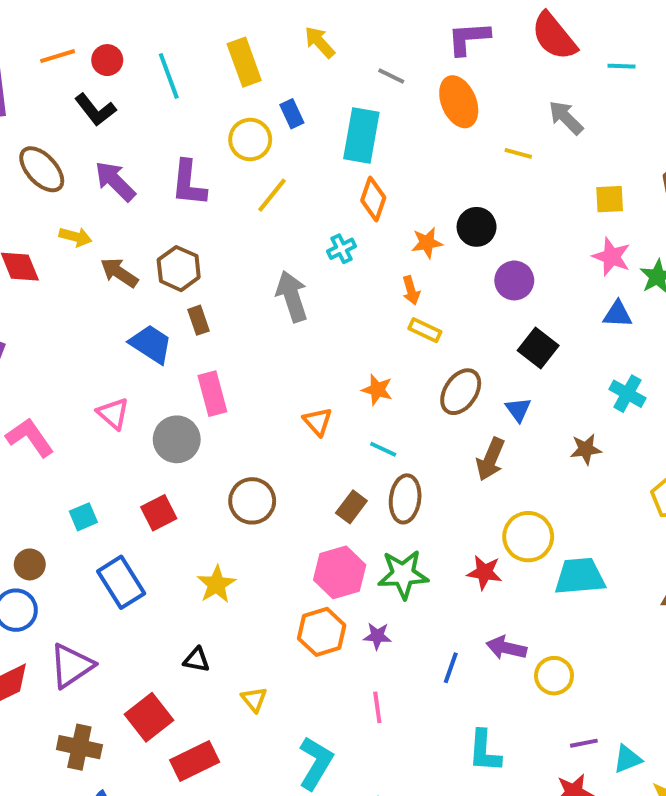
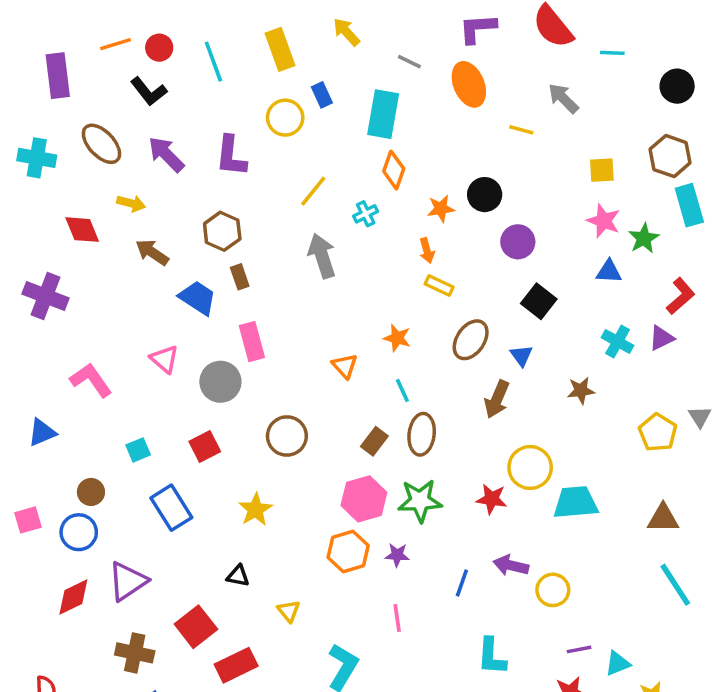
yellow line: (272, 195) -> (313, 191), moved
brown arrow: (119, 273) -> (152, 252), moved
cyan line: (383, 449) -> (402, 391), turned 40

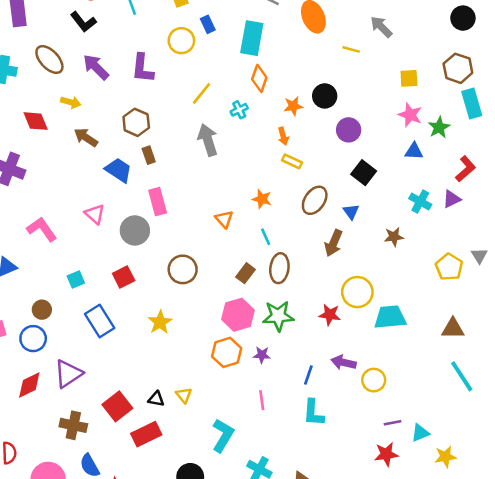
black triangle: (238, 576) -> (156, 399), moved
cyan L-shape: (492, 656) -> (313, 413), moved

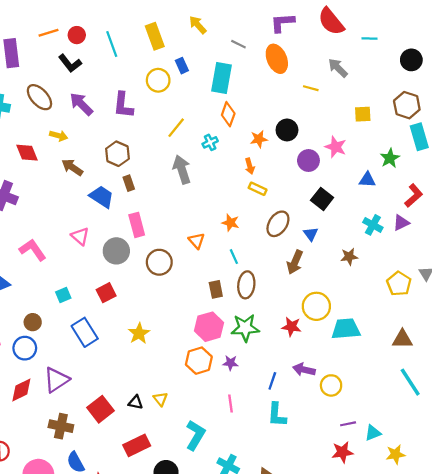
pink star: (410, 115) -> (336, 147), moved
brown circle: (183, 269) -> (159, 262), moved
brown rectangle: (246, 273) -> (216, 289), turned -48
red rectangle: (146, 434) -> (137, 445), moved

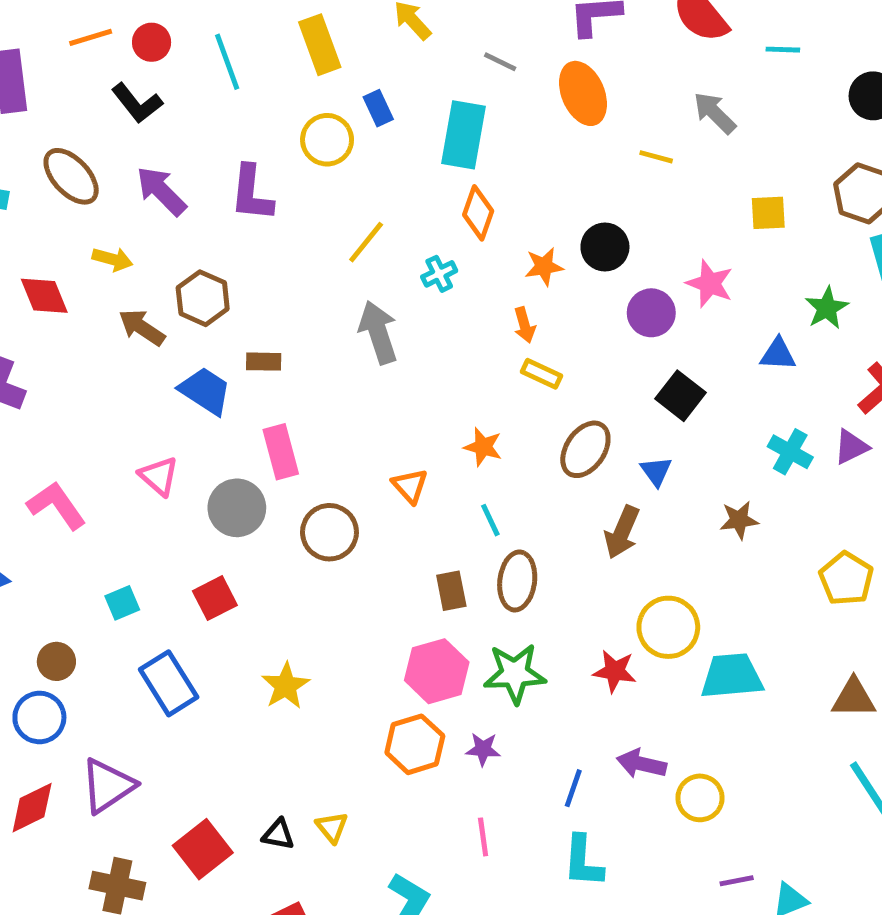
brown hexagon: (117, 154) -> (203, 298), moved
brown rectangle: (129, 183) -> (264, 362), turned -70

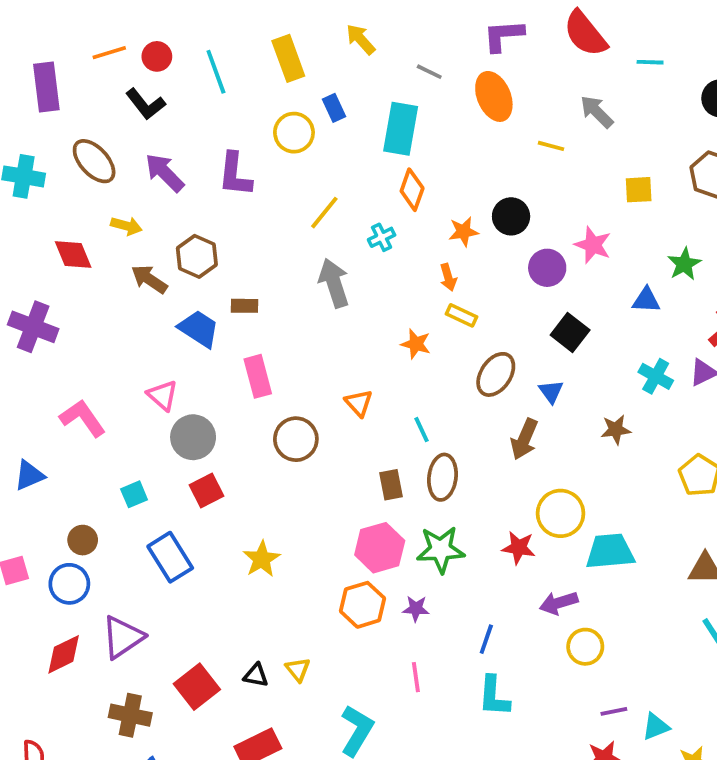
orange star: (483, 447) -> (416, 344), moved
gray circle: (237, 508) -> (193, 437), moved
purple arrow: (642, 764) -> (559, 603), moved, turned -30

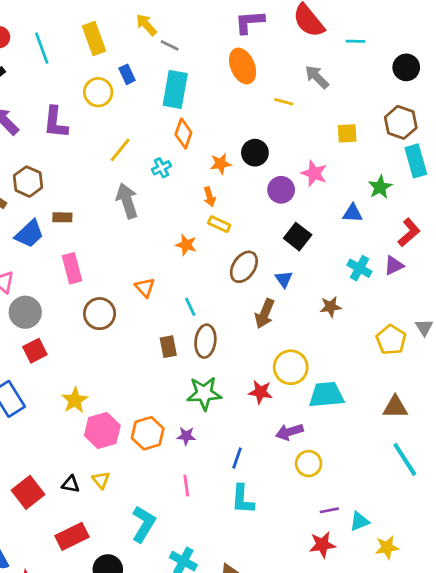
gray line: (429, 72) -> (170, 45), moved
blue trapezoid: (199, 329) -> (29, 234), turned 104
pink hexagon: (380, 548) -> (102, 431), moved

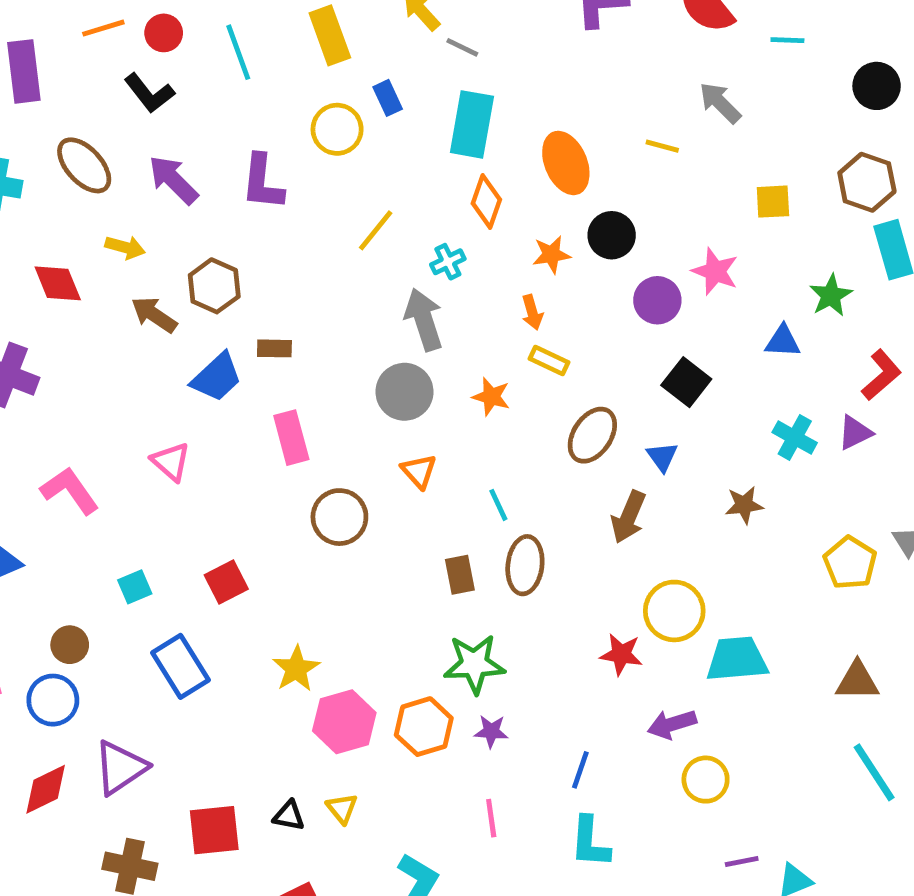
orange ellipse: (243, 66) -> (566, 163), moved
gray arrow: (127, 201) -> (424, 320), moved
gray circle: (25, 312) -> (404, 392), moved
green star: (204, 393) -> (474, 664), moved
red square: (28, 492) -> (214, 830), turned 32

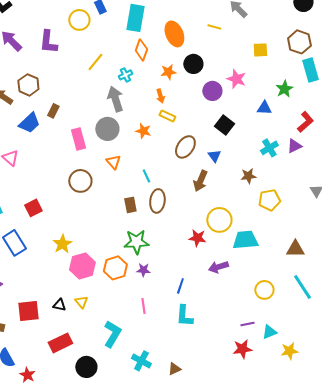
brown rectangle: (274, 348) -> (53, 111), turned -64
pink rectangle: (291, 438) -> (78, 139), moved
cyan cross: (795, 438) -> (269, 148), turned 30
yellow pentagon: (850, 563) -> (269, 200), moved, turned 30
yellow circle: (706, 780) -> (264, 290), moved

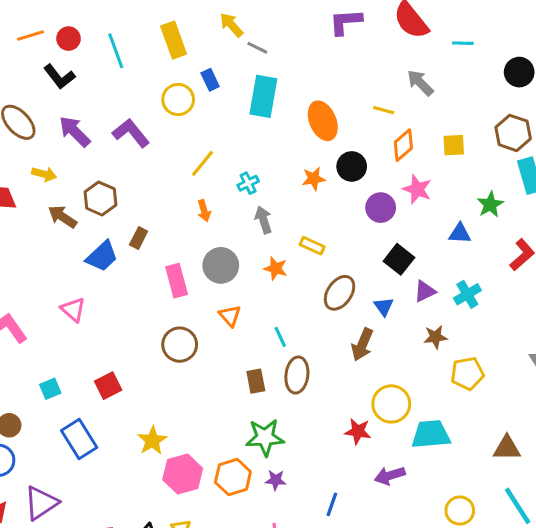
purple L-shape: (48, 42) -> (131, 133), turned 135
orange diamond: (141, 50) -> (403, 145), moved, turned 30
orange arrow: (160, 96) -> (204, 211), moved
gray arrow: (115, 99) -> (263, 220), moved, size x0.7
purple triangle: (294, 146) -> (425, 291), moved

